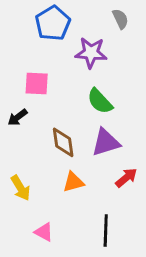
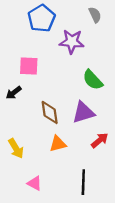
green semicircle: (100, 101) -> (93, 80), moved

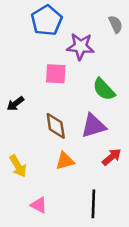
gray semicircle: (95, 15) -> (116, 24), moved
pink square: (29, 66) -> (56, 74), moved

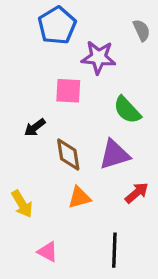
black arrow: (15, 104) -> (35, 127), moved

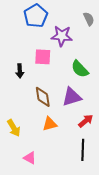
black arrow: (35, 127) -> (20, 71), moved, turned -56
black line: (114, 250) -> (83, 150), moved

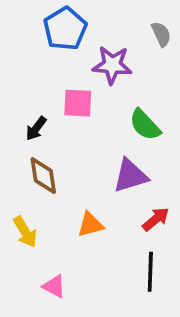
black arrow: (20, 71) -> (36, 128), turned 40
brown diamond: (43, 97) -> (43, 176), moved

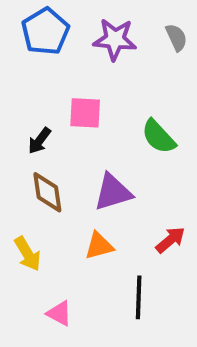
blue pentagon: (65, 29) -> (45, 31), moved
purple star: (112, 65) -> (115, 39), moved
purple triangle: (130, 176) -> (113, 192), moved
black line: (150, 272) -> (139, 297), moved

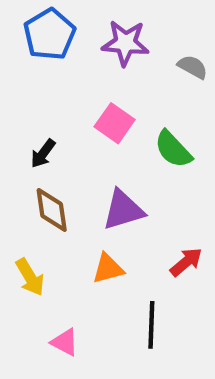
gray semicircle: (176, 37) -> (193, 67), moved, turned -36
pink square: (85, 113) -> (115, 123), moved, turned 32

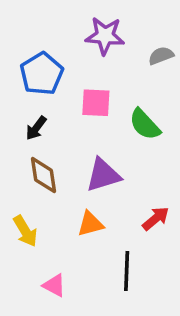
blue pentagon: (50, 34) -> (42, 74), moved
gray semicircle: (193, 67) -> (161, 56), turned -50
pink square: (115, 123) -> (96, 103), turned -32

